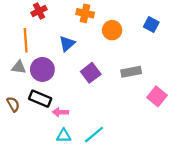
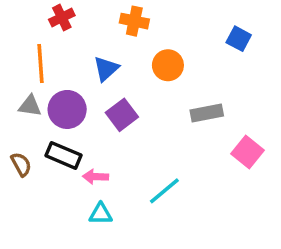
orange circle: (112, 30) -> (168, 65), moved
purple square: (91, 73) -> (122, 115), moved
cyan line: (94, 135) -> (164, 191), moved

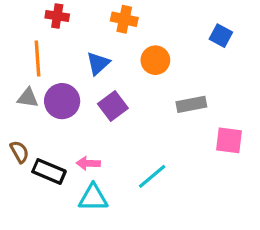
red cross: (62, 17) -> (57, 16), turned 35
pink square: (248, 152) -> (229, 140), turned -32
black rectangle: (64, 155) -> (49, 171), moved
cyan triangle: (101, 214) -> (93, 198), size x1.4

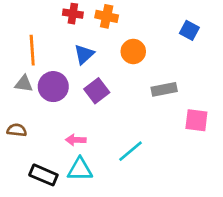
red cross: (57, 16) -> (73, 14), moved
brown semicircle: (20, 152) -> (17, 130), turned -54
black rectangle: (49, 171) -> (43, 175), moved

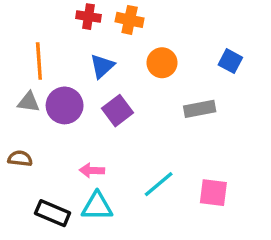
blue square: (189, 30) -> (230, 61), moved
pink square: (196, 120) -> (213, 193), moved

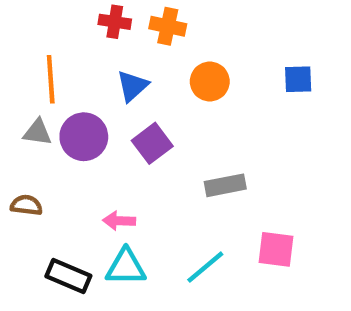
blue square: (230, 61) -> (298, 79), turned -30
gray rectangle: (200, 109) -> (225, 185), moved
cyan line: (159, 184) -> (205, 267), moved

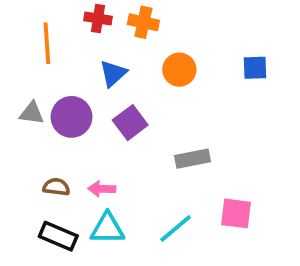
orange line: (51, 79) -> (47, 43), moved
brown semicircle: (26, 205) -> (56, 187), moved

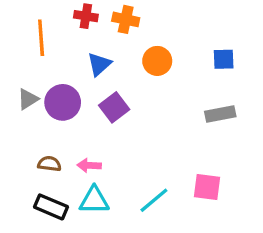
gray triangle: (32, 113) -> (28, 99), turned -40
gray rectangle: (193, 159) -> (220, 114), moved

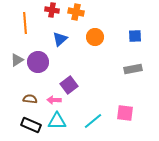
purple square: (114, 107) -> (69, 85), moved

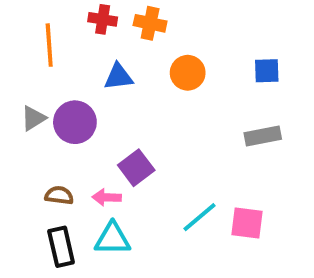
blue triangle: (60, 39) -> (118, 77), turned 35
cyan line: (93, 121) -> (200, 217), moved
black rectangle: (31, 125) -> (61, 247), turned 54

